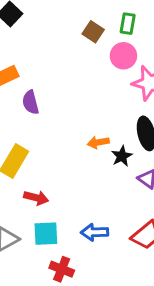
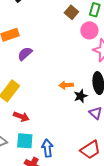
purple semicircle: (30, 102) -> (25, 54), turned 56
blue arrow: (94, 232) -> (47, 148), moved, turned 78

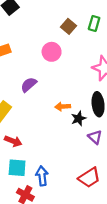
pink circle: (89, 30) -> (52, 52), moved
purple semicircle: (25, 54) -> (29, 85), moved

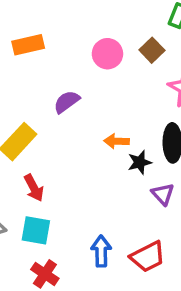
brown square: (69, 26) -> (152, 50), moved
red arrow: (13, 141) -> (34, 188), turned 35
blue arrow: (42, 176) -> (101, 251), moved

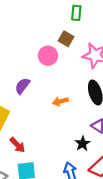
pink circle: (107, 54) -> (48, 56), moved
black star: (140, 162) -> (83, 144), moved

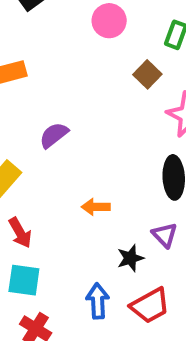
pink circle: (48, 56) -> (109, 21), moved
orange arrow: (60, 101) -> (96, 207), moved

